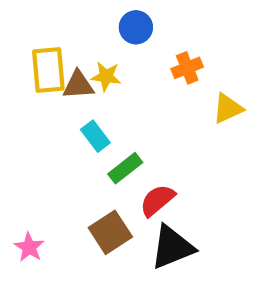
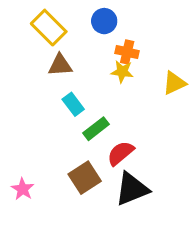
orange cross: (187, 68) -> (127, 52), moved, turned 35
yellow rectangle: (48, 70) -> (49, 28), moved, turned -40
yellow star: (106, 76) -> (122, 72), moved

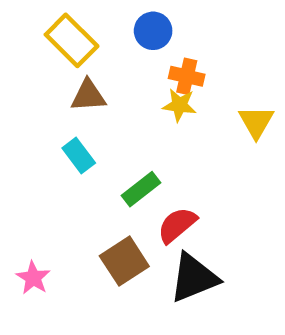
yellow triangle: (174, 83) -> (256, 122), turned -35
cyan rectangle: (73, 104) -> (79, 156), moved

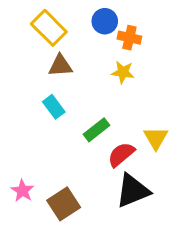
orange cross: (187, 76) -> (129, 38), moved
yellow triangle: (256, 122) -> (156, 138), moved
brown square: (124, 261) -> (64, 204), moved

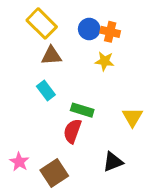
blue circle: (105, 21) -> (89, 29), moved
green rectangle: (97, 130) -> (82, 110), turned 55
red semicircle: (121, 154) -> (72, 131), moved, turned -30
black triangle: (133, 191) -> (113, 162), size x0.7

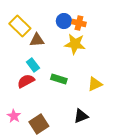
yellow rectangle: (42, 23) -> (20, 26), moved
yellow star: (105, 61) -> (75, 44), size x1.5
yellow triangle: (132, 117) -> (95, 84), turned 35
red semicircle: (72, 131) -> (26, 81), moved, turned 42

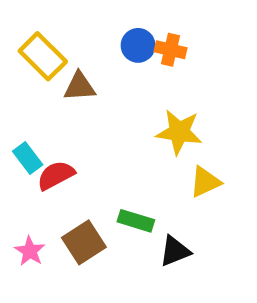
yellow star: (75, 44) -> (179, 132), moved
cyan rectangle: (33, 65) -> (28, 158), moved
green rectangle: (59, 79) -> (136, 221), moved
brown square: (39, 124) -> (84, 242), moved

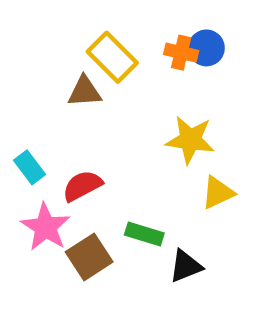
blue circle: (138, 45) -> (206, 48), moved
yellow rectangle: (43, 56) -> (112, 57), moved
red semicircle: (56, 175) -> (82, 186), moved
pink star: (30, 251) -> (46, 227), moved, size x1.5

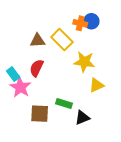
yellow rectangle: (112, 57) -> (62, 40), moved
red semicircle: (82, 186) -> (37, 68), moved, turned -36
pink star: (46, 227) -> (20, 87), moved
brown square: (89, 257) -> (40, 114), turned 36

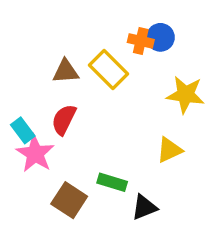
yellow star: (84, 62) -> (185, 95), moved
brown square: (40, 114) -> (69, 200), turned 30

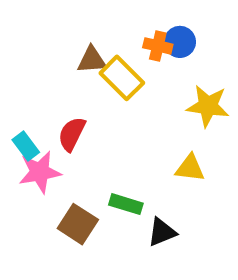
brown triangle: (66, 71) -> (92, 60), moved
yellow triangle: (169, 150) -> (190, 168), turned 32
pink star: (35, 154) -> (40, 172), turned 30

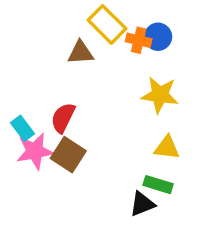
yellow rectangle: (122, 78) -> (107, 24), moved
yellow star: (208, 106) -> (160, 95), moved
green rectangle: (126, 204) -> (158, 185), moved
brown square: (78, 224) -> (68, 155), moved

